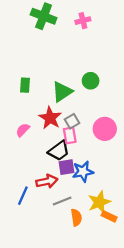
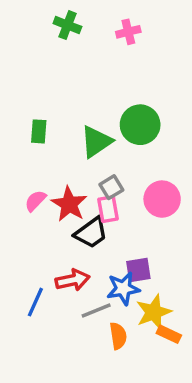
green cross: (44, 16) -> (67, 25), size x0.7
green circle: (91, 81) -> (140, 125), size x1.5
red star: (50, 118) -> (69, 204), moved
purple square: (66, 167) -> (138, 270), moved
blue star: (83, 172) -> (123, 289), moved

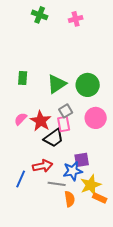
green circle: (140, 125) -> (88, 85), moved
gray line: (96, 310) -> (57, 184), turned 30

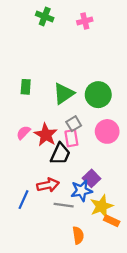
black trapezoid: (54, 138) -> (60, 154), turned -30
purple square: (82, 160) -> (92, 178), turned -35
orange semicircle: (70, 199) -> (78, 235), moved

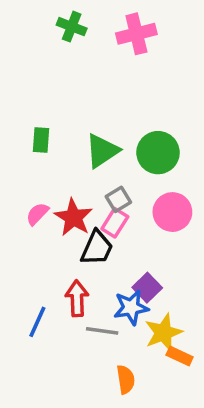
pink cross: (85, 21) -> (136, 34), size x1.5
pink rectangle: (71, 138) -> (115, 223), turned 42
red arrow: (48, 185) -> (77, 298), turned -80

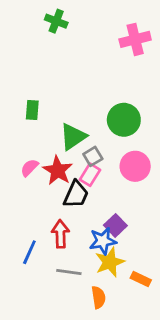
pink cross: (136, 34) -> (135, 39), moved
green triangle: (102, 151) -> (73, 137), moved
gray line: (102, 331) -> (69, 272), moved
yellow star: (163, 333) -> (110, 262), moved

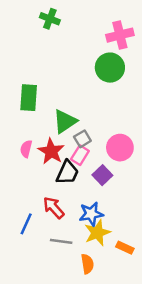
green rectangle: (32, 110) -> (29, 98), size x1.5
green circle: (124, 120) -> (110, 68), moved
pink semicircle: (29, 168) -> (26, 149), turned -30
purple square: (115, 225) -> (102, 175), moved
red arrow: (60, 234) -> (54, 208), turned -40

